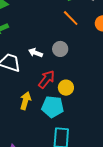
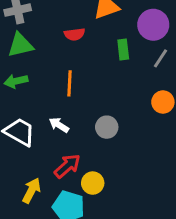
orange line: (71, 18) -> (69, 83), moved, turned 36
gray circle: (60, 49) -> (107, 127), moved

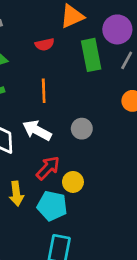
green rectangle: (123, 50) -> (91, 55), size x1.6
white arrow: (59, 125) -> (37, 130), size x1.5
yellow arrow: (31, 191) -> (16, 194), turned 150

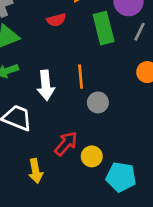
orange line: (44, 91) -> (81, 77), moved
white arrow: (37, 130) -> (46, 85), moved, turned -120
cyan pentagon: (52, 206) -> (121, 177), moved

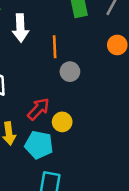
white arrow: (46, 85) -> (20, 28), moved
cyan pentagon: (121, 177) -> (39, 145), moved

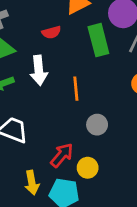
gray circle: (70, 72) -> (97, 125), moved

